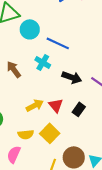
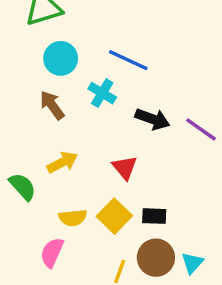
cyan circle: (30, 29) -> (61, 58), moved
yellow arrow: (35, 105) -> (62, 162), moved
black rectangle: (79, 109) -> (154, 216), moved, turned 56

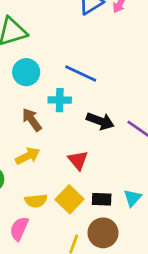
cyan cross: (102, 93) -> (60, 100), turned -30
brown arrow: (52, 105) -> (32, 120), moved
cyan triangle: (192, 263) -> (132, 198), moved

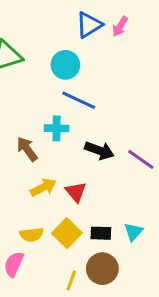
cyan circle: (26, 72) -> (65, 65), moved
yellow arrow: (28, 156) -> (43, 187), moved

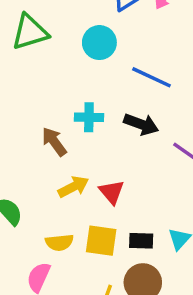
blue line: (79, 100) -> (152, 77), moved
black arrow: (99, 150) -> (141, 124), moved
yellow square: (67, 233) -> (101, 241), turned -36

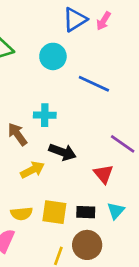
black arrow: (141, 124) -> (63, 152), moved
red triangle: (112, 192) -> (104, 174), moved

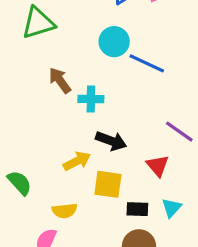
cyan circle: (53, 56) -> (114, 42), moved
brown arrow: (17, 134) -> (60, 80), moved
yellow square: (54, 212) -> (108, 184), moved

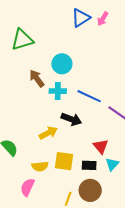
cyan circle: (114, 42) -> (62, 64), moved
blue line: (147, 63) -> (89, 96), moved
red triangle: (158, 166) -> (101, 146), moved
yellow square: (108, 184) -> (64, 161), moved

